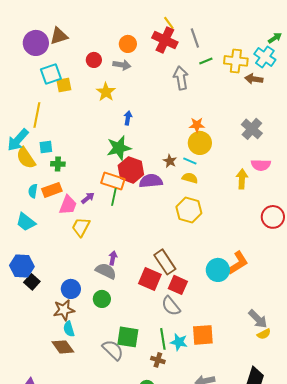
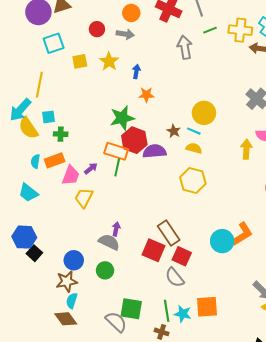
yellow square: (64, 85) -> (80, 61), moved
blue arrow: (128, 118) -> (136, 72), moved
orange star: (197, 125) -> (146, 95), moved
cyan semicircle: (69, 329) -> (72, 301), turned 35

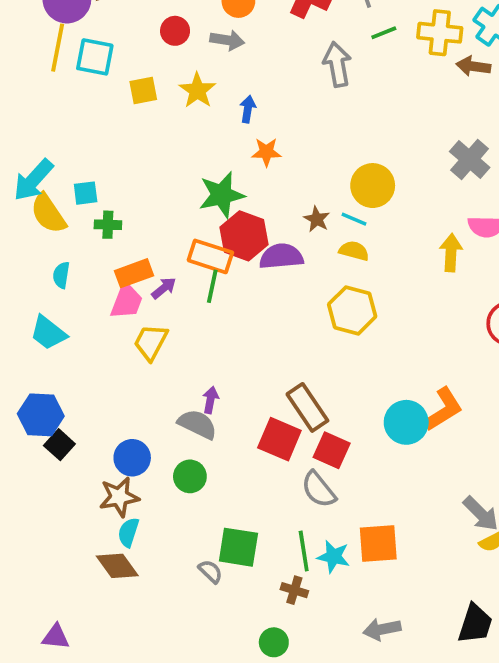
cyan square: (54, 43) -> (95, 57), turned 30
yellow line: (39, 85) -> (58, 48), moved
orange rectangle: (55, 160) -> (134, 273), moved
gray semicircle: (116, 322) -> (210, 571), size x0.6

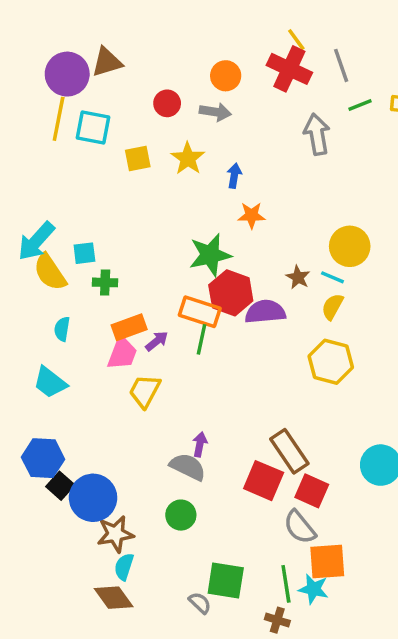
yellow semicircle: (354, 251) -> (332, 307), turned -76
blue circle: (132, 458) -> (93, 498), moved, size x1.4
orange square: (378, 544) -> (327, 562), moved

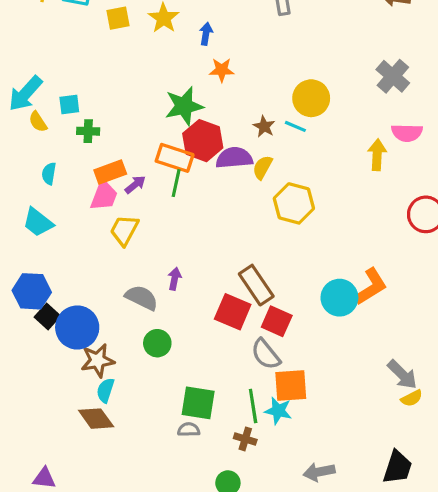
yellow semicircle: (50, 272) -> (38, 122), size x0.6
yellow semicircle: (332, 307) -> (262, 167), moved
gray semicircle: (188, 467) -> (142, 298), moved
gray semicircle: (200, 603) -> (189, 430), moved, turned -45

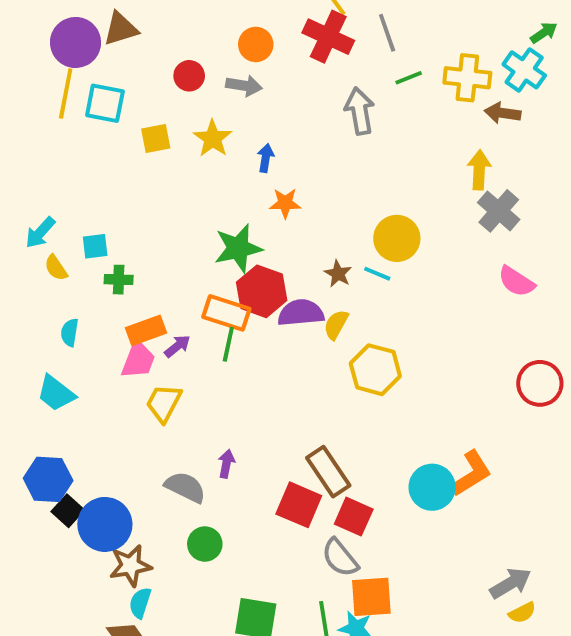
cyan arrow: (25, 94) -> (40, 233), size x0.7
pink semicircle: (407, 133) -> (516, 282), turned 32
yellow arrow: (377, 155) -> (479, 170), moved
gray arrow: (402, 375) -> (510, 583), turned -76

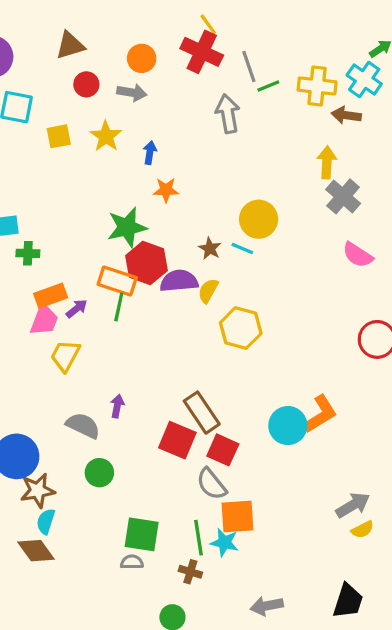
brown triangle: (121, 29) -> (70, 45), moved
gray line: (387, 33) -> (249, 67), moved

